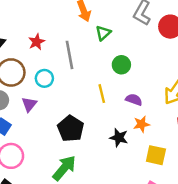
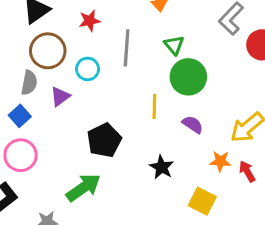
green triangle: (103, 33) -> (174, 45), moved, turned -42
green circle: (121, 65) -> (188, 77), size x1.5
orange star: (141, 124) -> (220, 161), moved

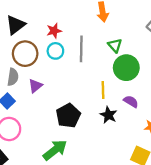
cyan circle: (88, 69) -> (55, 51), moved
black star: (162, 167) -> (108, 115), moved

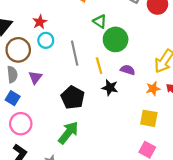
gray line: (81, 49) -> (75, 53), moved

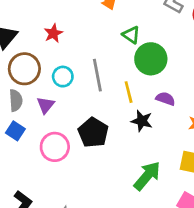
cyan circle: (46, 40) -> (63, 77), moved
pink circle: (21, 124) -> (55, 147), moved
green arrow: (68, 133) -> (147, 176), moved

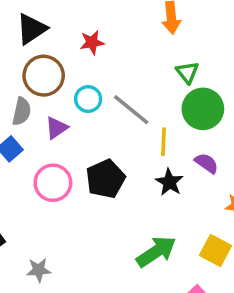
gray line: (97, 75) -> (131, 110), turned -56

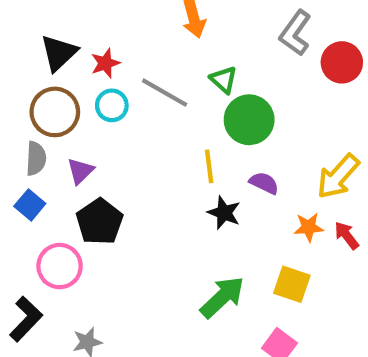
black triangle: (32, 29) -> (59, 53), moved
cyan circle: (88, 99) -> (112, 105), moved
gray line: (131, 110) -> (165, 93), moved
black pentagon: (105, 179) -> (100, 222), moved
pink circle: (53, 183) -> (60, 266), moved

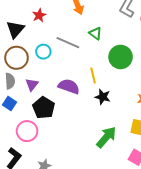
red star: (105, 63) -> (39, 15), moved
green circle: (249, 120) -> (121, 57), moved
purple semicircle: (264, 183) -> (69, 86), moved, size x1.5

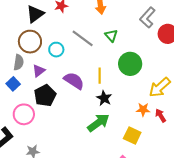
cyan circle: (43, 52) -> (56, 50), moved
green arrow: (106, 137) -> (98, 123), moved

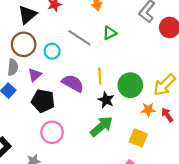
green triangle: (111, 36) -> (110, 33), turned 48
green circle: (130, 64) -> (130, 85), moved
black pentagon: (45, 96) -> (43, 101), turned -30
pink circle: (24, 114) -> (52, 132), moved

